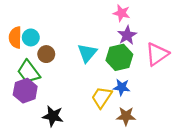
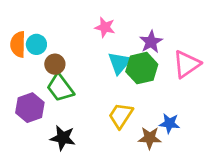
pink star: (122, 13) -> (105, 27), moved
cyan triangle: (87, 53) -> (119, 63), moved
green trapezoid: (29, 72) -> (60, 88), moved
blue star: (122, 87) -> (169, 123), moved

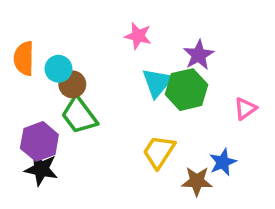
cyan circle: (36, 44) -> (58, 69), moved
pink triangle: (187, 64) -> (245, 109), moved, size x0.6
blue star: (169, 123) -> (223, 162), turned -30
black star: (63, 138) -> (41, 169), moved

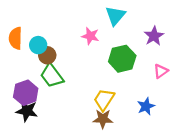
pink star: (138, 36) -> (90, 36), moved
purple star: (199, 55) -> (154, 36), moved
cyan triangle: (157, 83) -> (115, 16), moved
brown star: (197, 181) -> (103, 119), moved

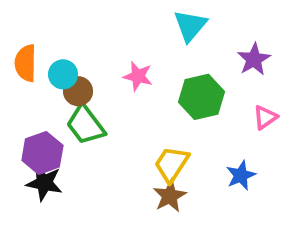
pink star: (90, 36) -> (138, 76), moved
brown star: (103, 119) -> (170, 196), turned -30

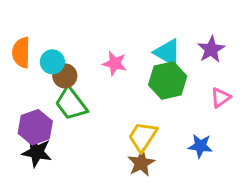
cyan triangle: (190, 26) -> (168, 52), moved, turned -40
blue star: (241, 175) -> (200, 146), turned 30

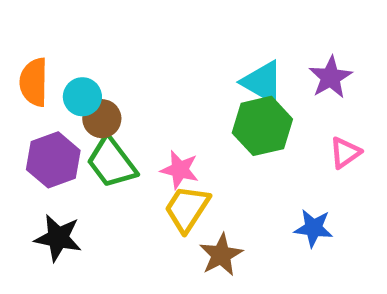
pink star: (115, 63) -> (180, 170), moved
purple hexagon: (35, 127) -> (53, 160), moved
yellow trapezoid: (143, 137) -> (187, 209), moved

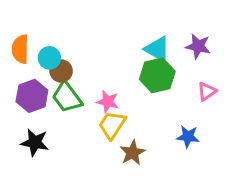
purple star: (330, 77) -> (198, 46), turned -30

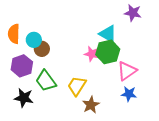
purple star: (198, 46) -> (133, 13), moved
pink triangle: (207, 91) -> (127, 71), moved, size x1.5
green trapezoid: (67, 97) -> (46, 81), moved
pink star: (108, 102) -> (92, 54), moved

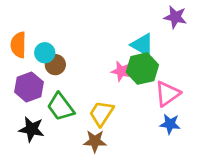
brown star: (91, 105) -> (95, 141), moved, turned 30

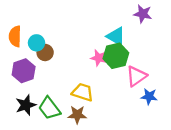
green trapezoid: (61, 107) -> (49, 108), moved
yellow trapezoid: (101, 113) -> (83, 92), turned 75
blue star: (170, 124) -> (149, 96), moved
black star: (32, 129) -> (26, 105), turned -30

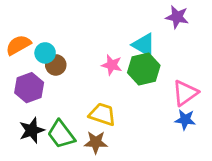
orange semicircle: (15, 36) -> (18, 45), turned 60
pink star: (99, 58) -> (112, 65), moved
pink triangle: (136, 76) -> (185, 93), moved

